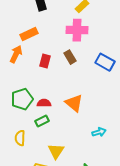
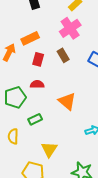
pink cross: (77, 30) -> (70, 28), turned -35
orange rectangle: (29, 34) -> (30, 38), moved
red semicircle: (44, 103) -> (37, 84), moved

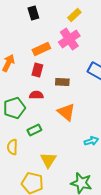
orange rectangle: (30, 38) -> (41, 49), moved
brown rectangle: (63, 55) -> (62, 82), moved, turned -56

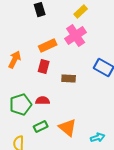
red semicircle: (36, 95) -> (43, 101), moved
orange triangle: (66, 112) -> (68, 128), moved

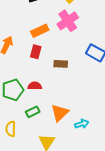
orange triangle: (68, 128) -> (60, 113), turned 36
cyan arrow: (98, 138) -> (82, 124), moved

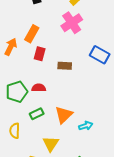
orange rectangle: (40, 31) -> (32, 34), moved, turned -36

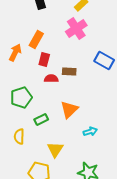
red semicircle: (39, 88) -> (51, 78), moved
orange triangle: (64, 115) -> (69, 109), moved

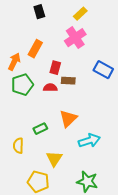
red rectangle: (44, 59) -> (55, 68), moved
green pentagon: (21, 97) -> (22, 85), moved
cyan arrow: (90, 131) -> (89, 141), size x1.5

